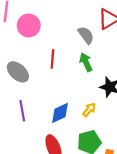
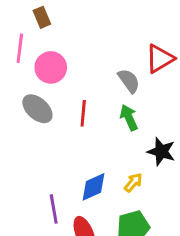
gray ellipse: (18, 72) -> (37, 109), moved
purple line: (22, 111) -> (54, 209), moved

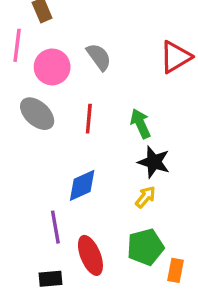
gray semicircle: (129, 81) -> (99, 57), moved
black star: (161, 151) -> (154, 162), moved
blue diamond: (93, 187) -> (82, 185), moved

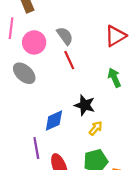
red line: (89, 119) -> (69, 60), moved, turned -30
green arrow: (140, 124) -> (114, 78), moved
black star: (154, 162) -> (85, 105), moved

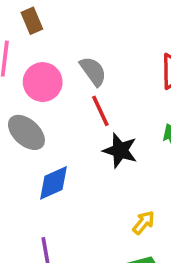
black star: (85, 105) -> (120, 150), moved
blue diamond: (54, 121) -> (53, 183), moved

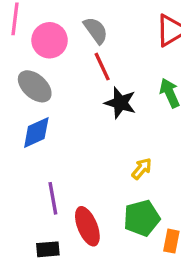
blue diamond: (53, 183) -> (36, 132), moved

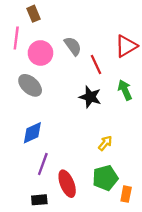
red line: (102, 67) -> (96, 65), moved
blue diamond: (36, 132) -> (32, 133), moved
purple line: (53, 198) -> (43, 164), turned 30

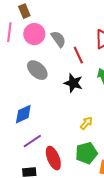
pink circle: (40, 53) -> (34, 34), moved
gray ellipse: (30, 85) -> (37, 70), moved
purple line: (43, 164) -> (32, 141), turned 36

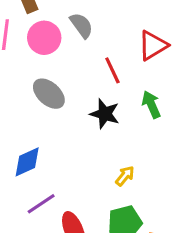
gray semicircle: (58, 39) -> (81, 25), moved

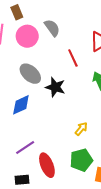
black star: (105, 114) -> (55, 87), moved
blue diamond: (27, 162) -> (21, 105), moved

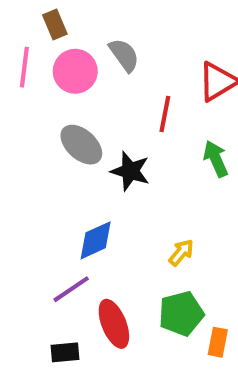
red line: (73, 58) -> (165, 114), turned 36
blue diamond: (21, 105) -> (96, 240), moved

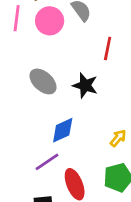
gray ellipse: (81, 145) -> (43, 81), moved

